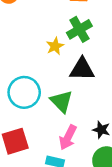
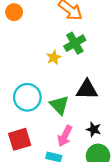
black triangle: (82, 69) -> (87, 90), moved

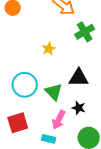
green cross: (75, 43) -> (85, 32), moved
black star: (94, 129) -> (79, 108), moved

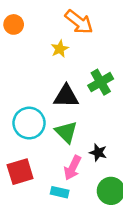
green cross: (85, 32) -> (101, 82), moved
yellow star: (49, 49) -> (60, 49), moved
black triangle: (79, 78) -> (66, 96), moved

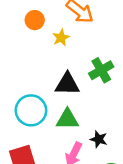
orange circle: (14, 24) -> (35, 20), moved
green triangle: (66, 132) -> (67, 119), turned -45

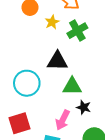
green cross: (101, 70) -> (77, 31), moved
green triangle: (67, 119) -> (72, 86), moved

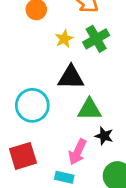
yellow star: (52, 22) -> (64, 39), moved

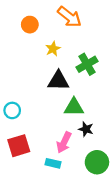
green cross: (96, 39) -> (87, 64), moved
cyan circle: (32, 105) -> (12, 110), moved, size x0.6

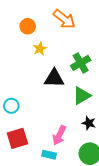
yellow star: (53, 49) -> (40, 49), moved
green triangle: (74, 107) -> (82, 96), moved, turned -30
black star: (86, 129) -> (89, 123), moved

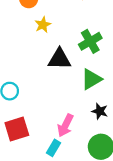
cyan rectangle: (49, 155) -> (54, 148), turned -72

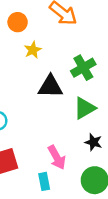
pink arrow: (65, 125) -> (57, 157), turned -55
cyan rectangle: (54, 148) -> (44, 181), turned -42

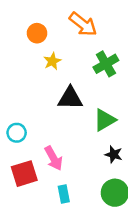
green cross: (83, 68) -> (106, 64), moved
pink arrow: (57, 157) -> (54, 158), moved

